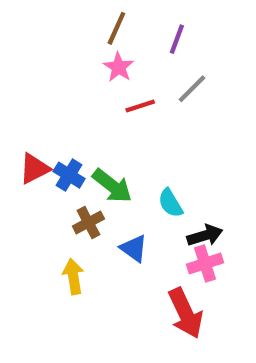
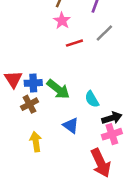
red triangle: (35, 169) -> (13, 79), turned -36
blue cross: (69, 175) -> (33, 83), turned -35
brown cross: (88, 223) -> (29, 104), moved

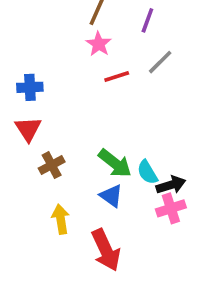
blue cross: (33, 83) -> (30, 87), moved
green arrow: (58, 89) -> (115, 163), moved
cyan semicircle: (92, 99) -> (147, 172), moved
red arrow: (101, 163) -> (106, 250), moved

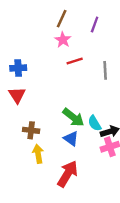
gray line: (160, 62) -> (105, 70), moved, turned -48
brown cross: (52, 165) -> (31, 130), moved, turned 35
red arrow: (106, 250) -> (68, 174), turned -124

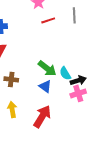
gray line: (105, 70) -> (74, 15), moved
yellow arrow: (38, 154) -> (12, 109), moved

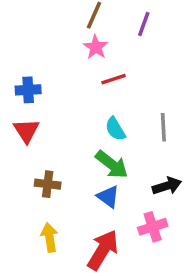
gray line: (74, 15) -> (163, 127), moved
cyan semicircle: (65, 73) -> (115, 129), moved
pink cross: (78, 93) -> (153, 227), moved

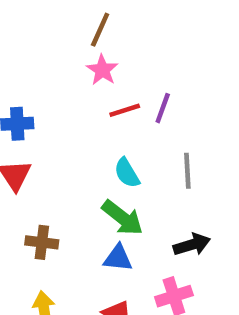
purple line: (144, 24) -> (163, 108), moved
blue triangle: (108, 197) -> (118, 258), turned -30

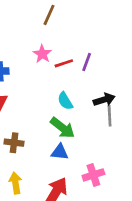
pink star: (102, 70) -> (42, 54), moved
gray line: (187, 171) -> (110, 116), moved
black arrow: (192, 245) -> (104, 100), moved

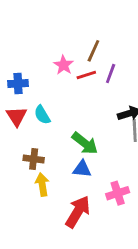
brown line: (49, 15) -> (93, 51), moved
cyan semicircle: (65, 101) -> (42, 115), moved
yellow arrow: (15, 183) -> (42, 185), moved

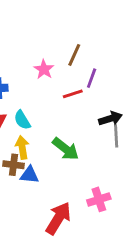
red line: (86, 75) -> (73, 94), moved
blue triangle: (82, 169) -> (29, 175), moved
yellow arrow: (42, 185) -> (22, 147), moved

